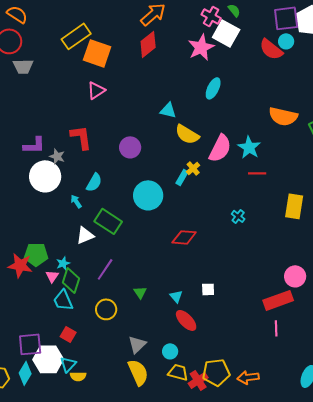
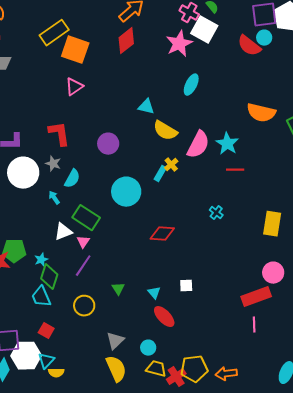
gray star: (57, 156) -> (53, 164), moved
yellow rectangle: (294, 206) -> (272, 224), moved
pink triangle: (52, 276) -> (83, 242), moved

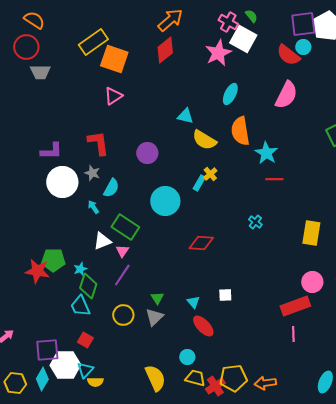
orange semicircle: (261, 113) -> (240, 131), moved, turned 68
pink semicircle: (198, 145) -> (286, 95), moved
gray triangle: (115, 341) -> (154, 317), moved

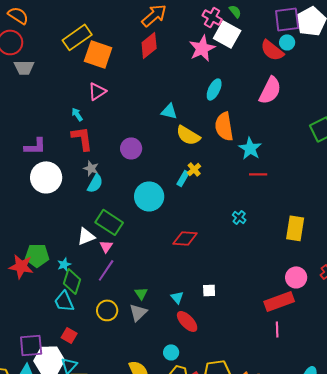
gray star: (92, 173) -> (91, 168), moved
cyan arrow: (93, 207) -> (77, 114), moved

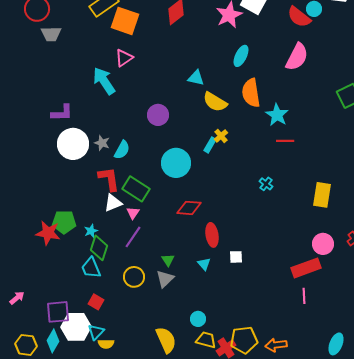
cyan arrow: (77, 114) -> (104, 81), size x2.0
red L-shape: (82, 138) -> (109, 179), moved
gray star: (91, 168) -> (102, 143), moved
red diamond: (185, 238) -> (189, 208), moved
red ellipse: (187, 321) -> (212, 235), moved, turned 35

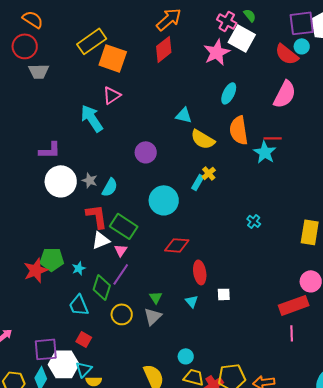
red line: (285, 141) -> (273, 138), moved
red star: (48, 233) -> (36, 270), turned -30
green diamond: (99, 248) -> (102, 287), moved

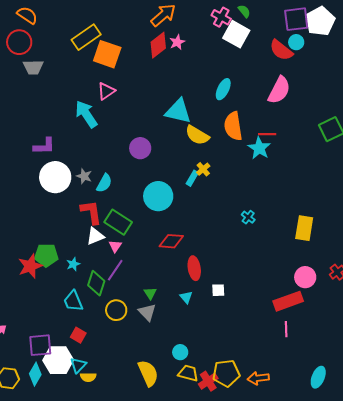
pink star: (217, 52) -> (177, 42), moved, size x0.6
cyan triangle: (184, 115) -> (178, 111), size x1.6
gray triangle: (153, 316) -> (147, 312), turned -30

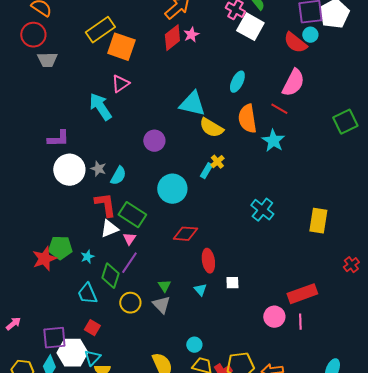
red line: (267, 134) -> (279, 109), moved, turned 30
cyan cross: (248, 217) -> (262, 210), size x1.6
pink circle: (305, 277) -> (274, 317), moved

